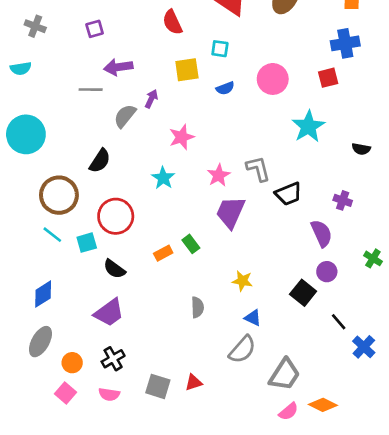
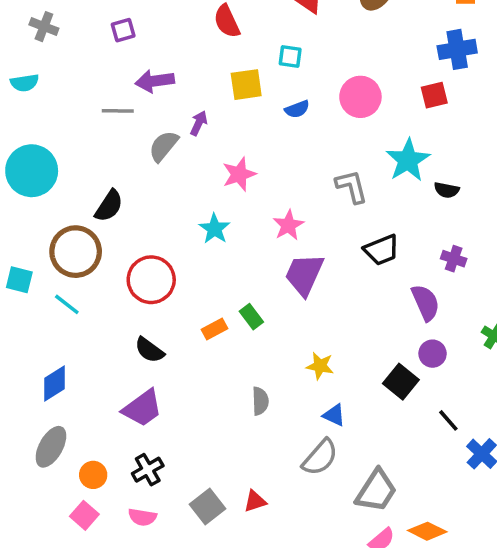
black semicircle: (361, 149) -> (447, 190), moved
black semicircle: (100, 161) -> (109, 206), moved
gray L-shape: (258, 169) -> (352, 187), moved
cyan square: (87, 243) -> (19, 280), moved, turned 30
gray square: (158, 386) -> (207, 507), turned 35

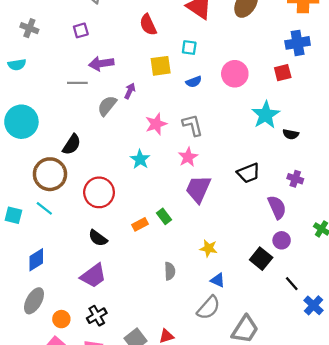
gray L-shape: (352, 187) -> (193, 125), moved
cyan square: (19, 280) -> (13, 215), moved

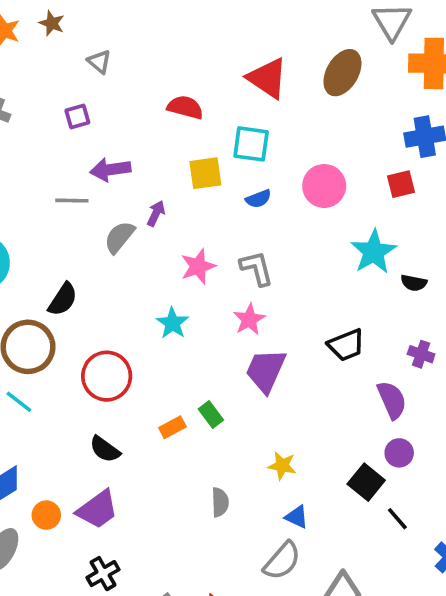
red semicircle: (148, 25) -> (185, 107), turned 130
cyan square: (189, 48) -> (251, 144), size x1.5
black line: (292, 284) -> (397, 519), moved
orange circle: (61, 319) -> (46, 515), moved

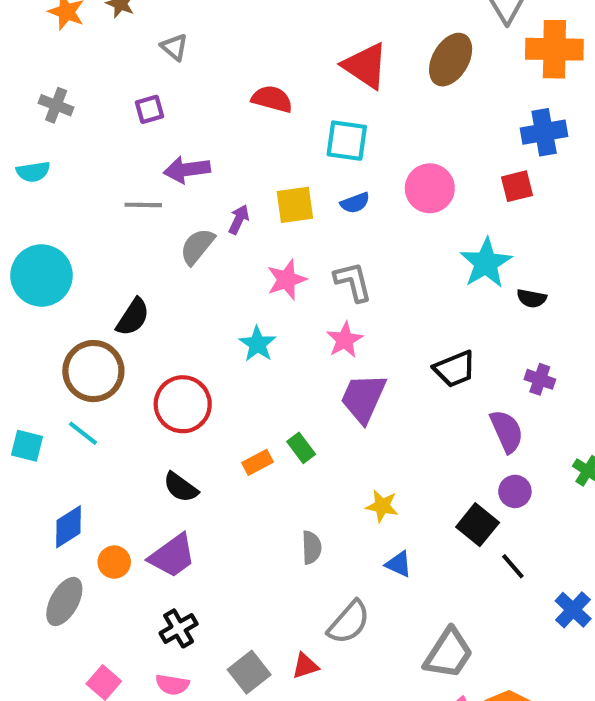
yellow square: (205, 173) -> (295, 205), moved
gray semicircle: (282, 561) -> (349, 622), moved

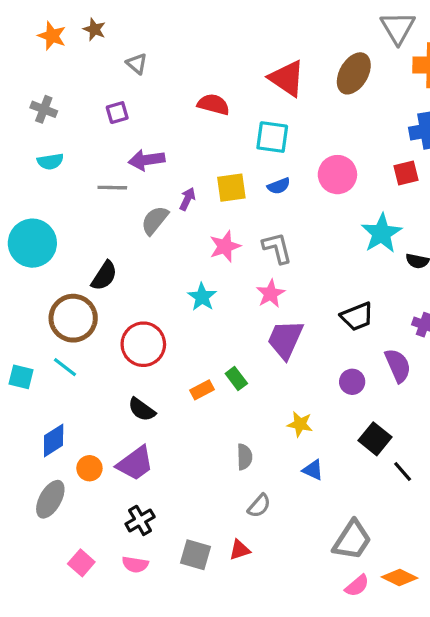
cyan semicircle: (33, 172) -> (50, 162), moved
purple circle: (515, 491) -> (352, 382), moved
gray semicircle: (349, 622) -> (259, 506), moved, size x0.7
gray square: (249, 672) -> (196, 555), turned -36

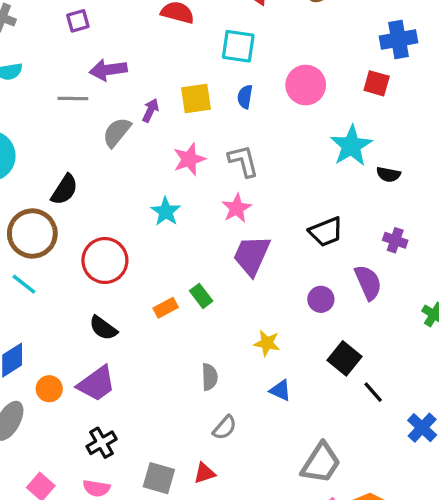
red square: (406, 173) -> (377, 83), turned 30
blue semicircle: (279, 186) -> (245, 97), turned 120

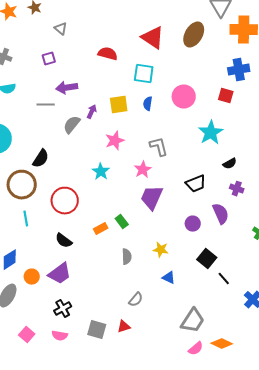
gray L-shape: (243, 161) -> (159, 147), moved
black semicircle: (388, 174) -> (230, 164), moved, turned -40
cyan line: (24, 284) -> (26, 219), moved, turned 42
gray semicircle: (210, 377) -> (127, 257), moved

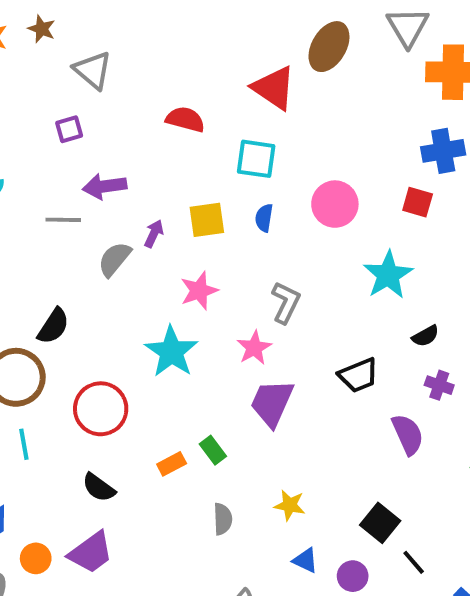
gray triangle: (61, 29) -> (93, 70), size x1.5
brown ellipse: (194, 35) -> (329, 47), moved
gray L-shape: (159, 147) -> (286, 302), turned 40
cyan star: (101, 172) -> (172, 352), size x1.5
purple circle: (193, 224) -> (353, 576), moved

